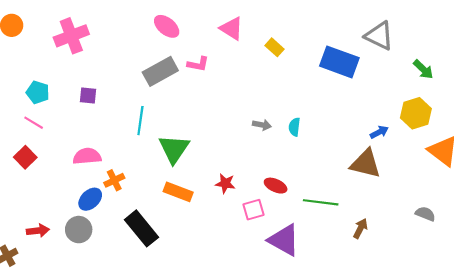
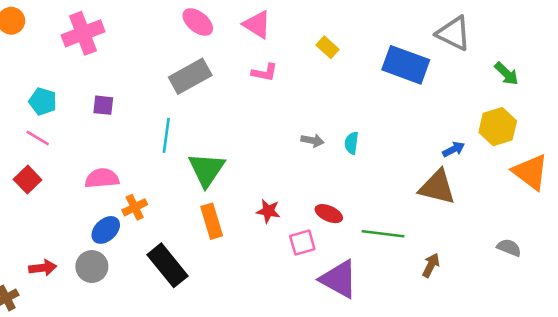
pink triangle: (232, 28) -> (257, 25), moved
pink L-shape: (198, 64) -> (265, 72), moved
orange rectangle: (178, 192) -> (212, 221), turned 52

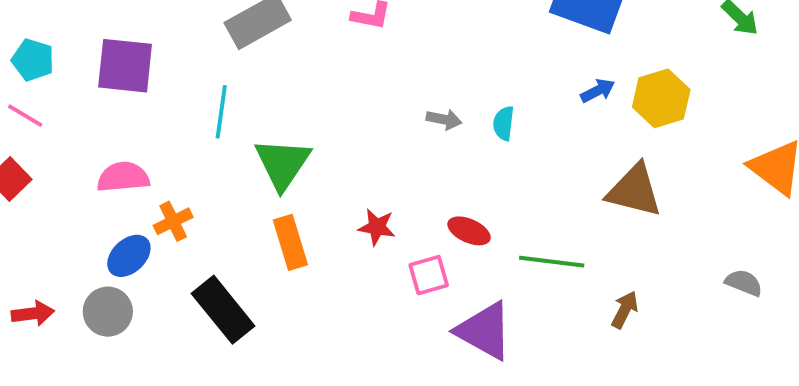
purple square: (103, 105) -> (125, 66), size x1.8
yellow hexagon: (498, 127) -> (661, 98), moved
blue arrow: (454, 149) -> (598, 91), moved

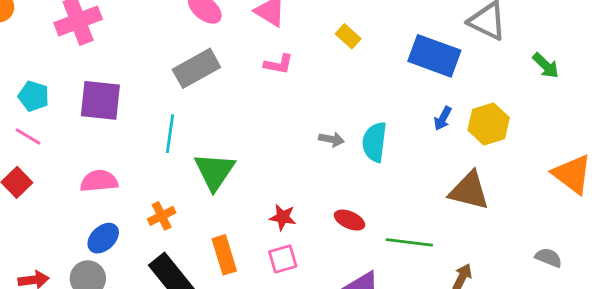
blue arrow: (598, 91) -> (443, 118), turned 145
cyan semicircle: (504, 123) -> (375, 142), size x1.6
orange cross: (173, 221) -> (162, 216), moved
orange rectangle: (290, 242) -> (224, 255), moved
pink square: (429, 275) -> (283, 259), moved

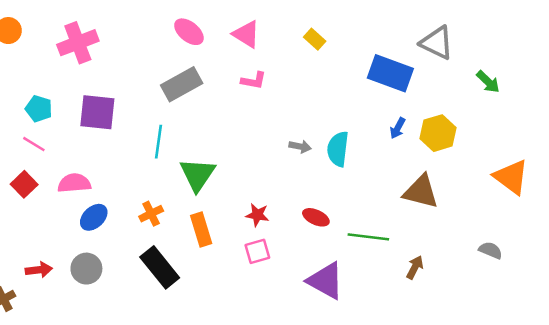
yellow rectangle: (348, 36) -> (315, 39), moved
pink semicircle: (99, 181) -> (74, 183), moved
blue ellipse: (103, 238) -> (94, 217), moved
orange rectangle: (224, 255) -> (201, 230), moved

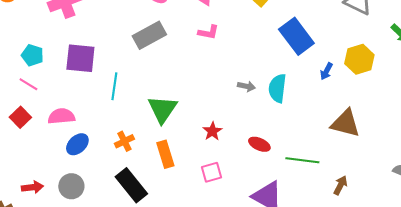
blue rectangle: (390, 73) -> (296, 36), moved, turned 33
yellow hexagon: (438, 133) -> (359, 59), moved
cyan line: (158, 142) -> (114, 86), moved
red star: (257, 215) -> (212, 131), moved, turned 30

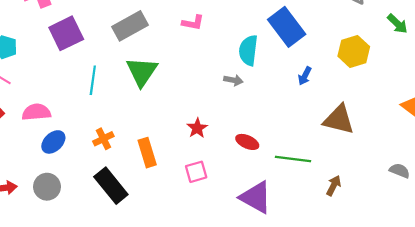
purple square: (80, 58) -> (66, 33), moved, turned -32
blue arrow: (326, 71) -> (305, 76), moved
cyan semicircle: (277, 88) -> (248, 50), moved
green triangle: (162, 109) -> (142, 72), moved

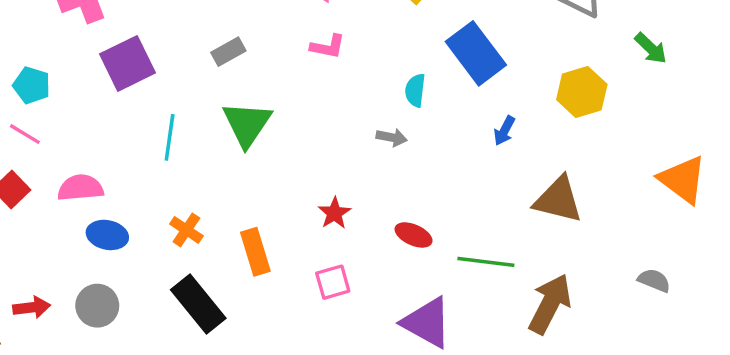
gray rectangle: (130, 26) -> (228, 52), size x0.6
cyan semicircle: (248, 50) -> (415, 90), size x0.7
orange cross: (103, 139) -> (186, 230), turned -30
blue ellipse: (53, 142) -> (107, 235), turned 55
brown arrow: (334, 186) -> (550, 304), size x1.8

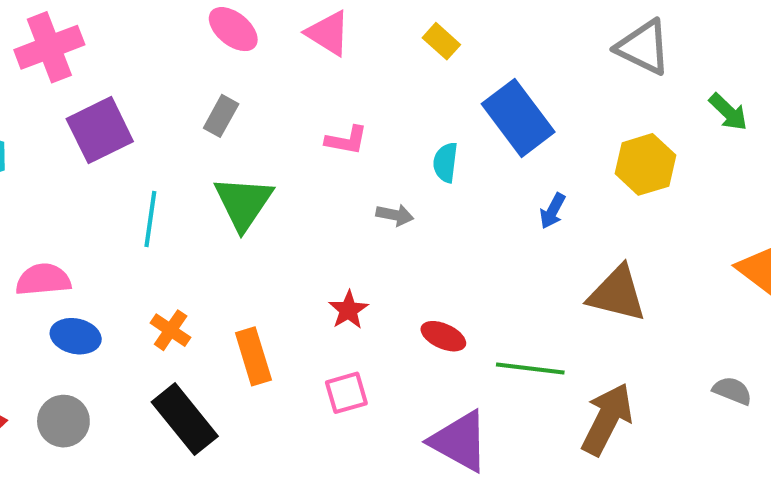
pink L-shape: (328, 47) -> (346, 140), moved
gray rectangle: (228, 52) -> (221, 116), turned -32
gray arrow: (392, 137) -> (395, 215), moved

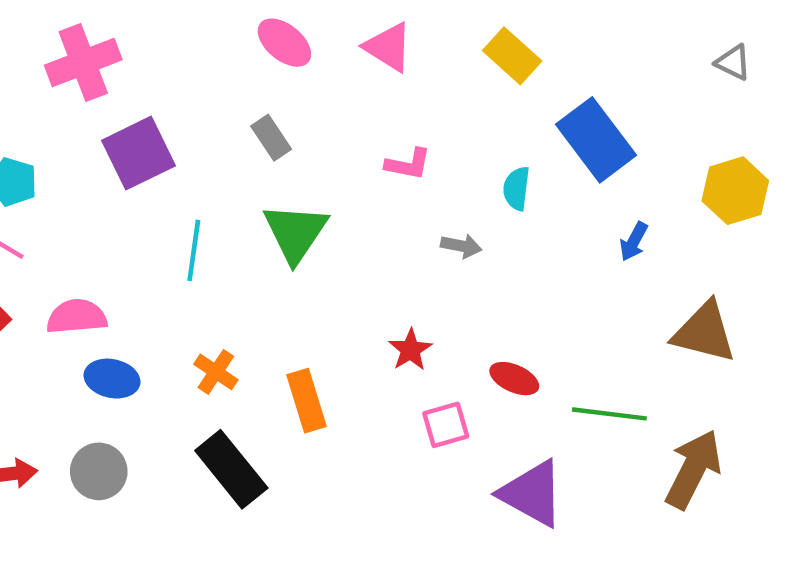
yellow rectangle: (441, 41) -> (512, 56), size x1.4
gray triangle: (643, 47) -> (733, 62), size x0.6
gray rectangle: (221, 116) -> (271, 138), turned -63
pink square: (346, 393) -> (446, 425), moved

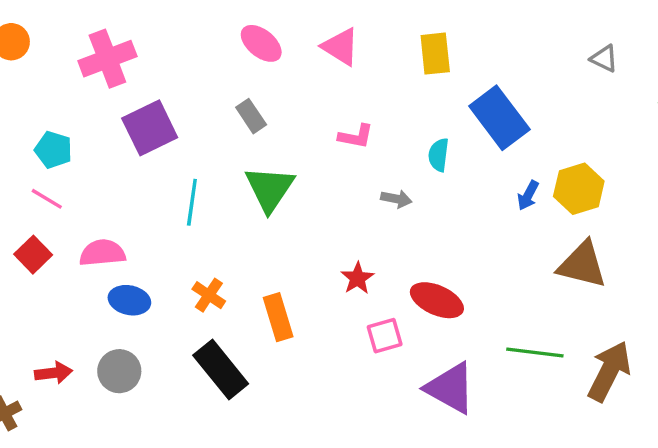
yellow rectangle: (512, 56) -> (435, 54), turned 42
yellow hexagon: (735, 191) -> (579, 189), moved
red ellipse: (514, 379) -> (437, 300), size x1.4
green line: (609, 414) -> (535, 353), moved
brown arrow: (693, 469) -> (609, 371), moved

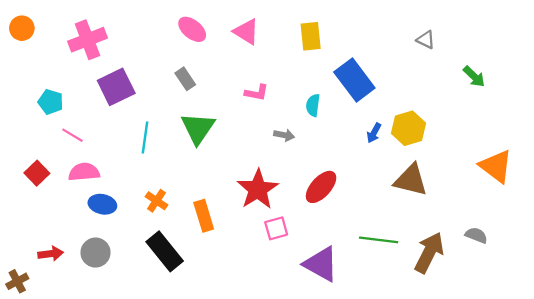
pink line: (47, 199) -> (72, 135), moved
red star: (358, 278) -> (258, 189), size x1.8
red ellipse: (437, 300) -> (321, 187), moved, turned -72

